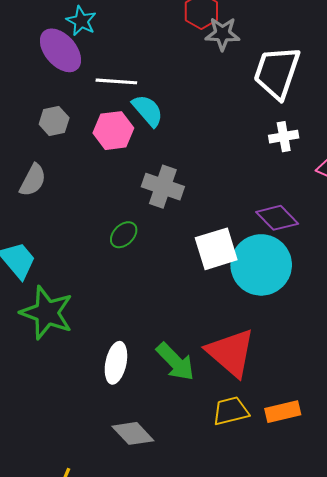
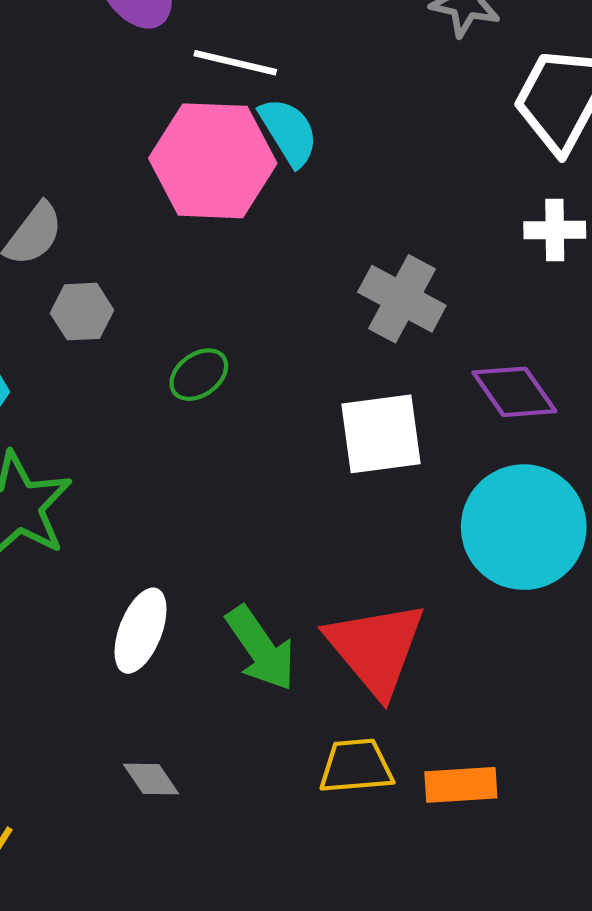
gray hexagon: (54, 121) -> (82, 312), moved
pink hexagon: (113, 131) -> (213, 161), size x1.5
gray cross: (163, 187) -> (402, 299), moved
cyan circle: (261, 265) -> (524, 527), moved
gray diamond: (133, 433) -> (151, 779), size x0.7

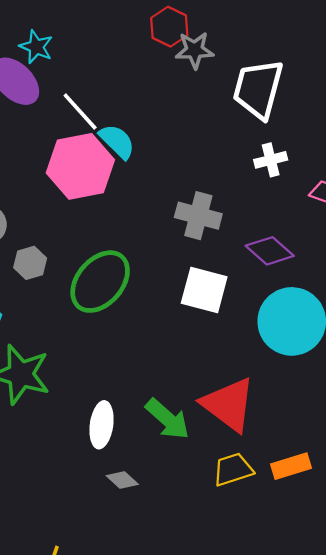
white line: (235, 63) -> (80, 111), turned 48
green ellipse: (199, 375) -> (100, 282), size x2.0
white square: (381, 434) -> (204, 290), turned 36
gray diamond: (151, 779) -> (122, 480), moved

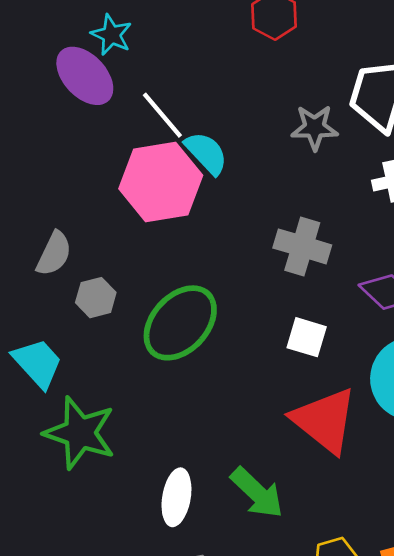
gray star: (194, 50) -> (315, 128), moved
white square: (204, 290) -> (307, 337), size x0.7
red triangle: (229, 404) -> (325, 420), moved

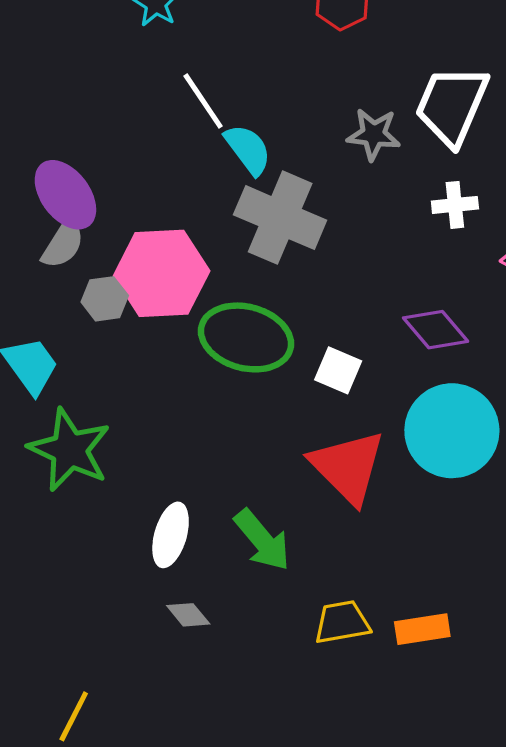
purple ellipse: (85, 76) -> (65, 195), moved
pink hexagon: (161, 182) -> (162, 273), moved
gray cross: (302, 246) -> (280, 218), moved, size x1.4
green ellipse: (180, 323) -> (246, 337), moved, turned 56

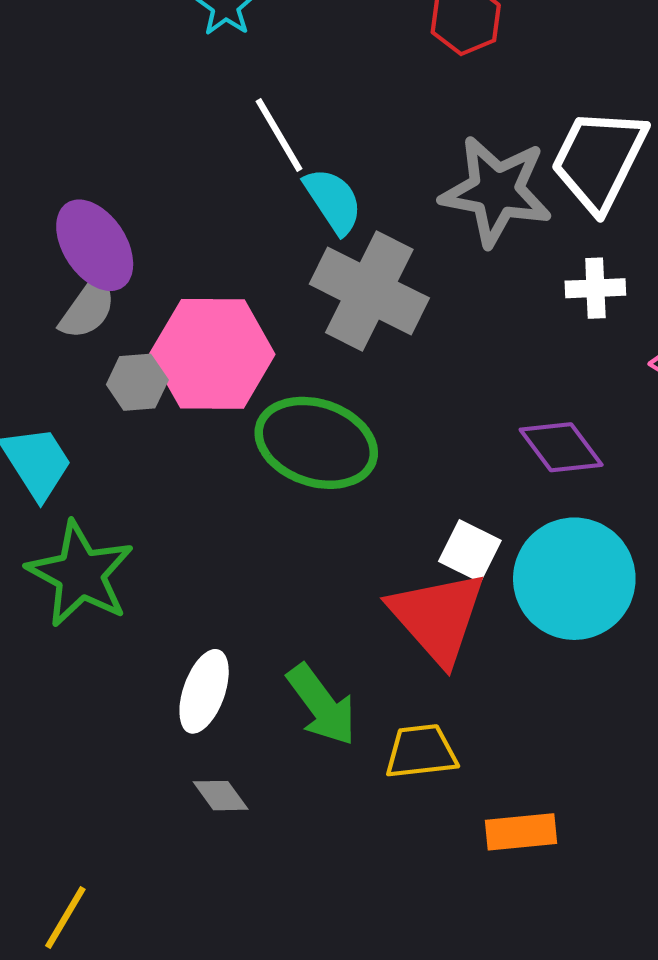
gray star: (374, 134) -> (496, 191), size x1.6
white square: (338, 370) -> (470, 551), moved
yellow trapezoid: (342, 622) -> (421, 751), moved

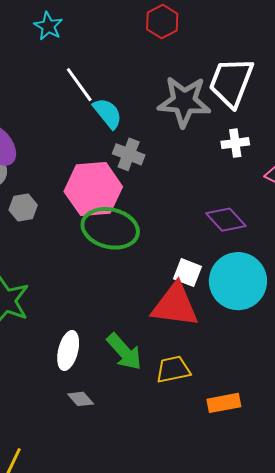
gray cross: (369, 291) -> (129, 154), size x0.6
pink hexagon: (212, 354) -> (93, 189), moved
red triangle: (437, 617) -> (175, 305), turned -36

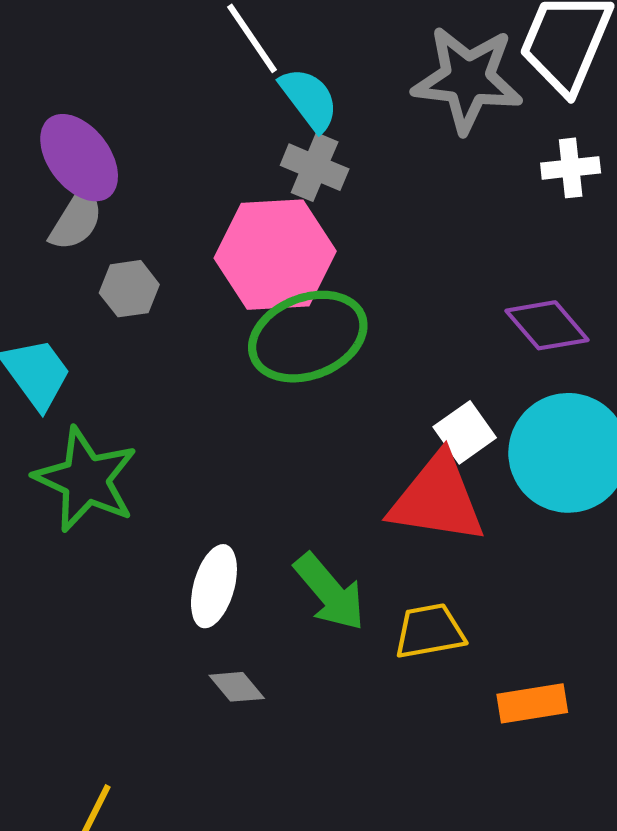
gray cross: (129, 154) -> (315, 167), moved
green ellipse: (110, 228) -> (308, 337), turned -36
white square: (187, 273) -> (465, 432), turned 32

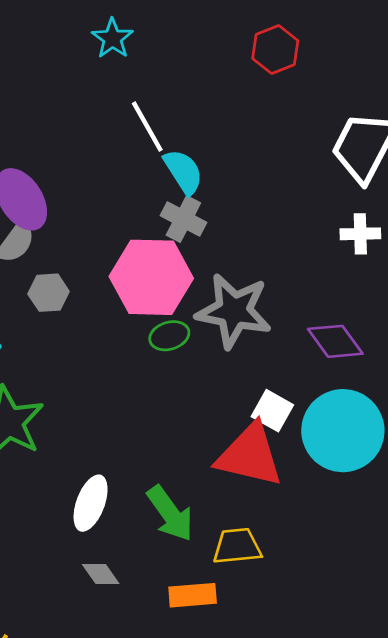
gray star: (468, 79) -> (234, 311), moved
green ellipse: (308, 337) -> (169, 336), size x0.5
white square: (465, 432) -> (272, 411), turned -30
orange rectangle: (532, 703) -> (193, 595), moved

